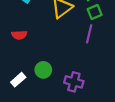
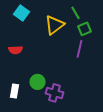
white rectangle: (18, 80) -> (14, 91), turned -40
purple cross: (74, 82) -> (54, 93), moved

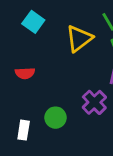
purple cross: (54, 93) -> (94, 102), moved, turned 30

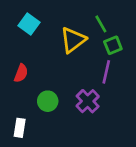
red semicircle: (25, 73) -> (21, 73), turned -66
green circle: (56, 118) -> (48, 101), moved

